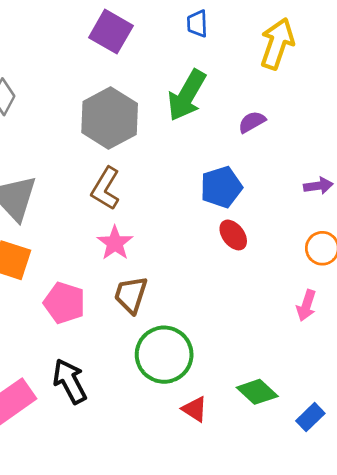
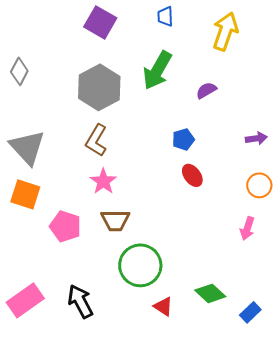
blue pentagon: (221, 187) -> (183, 139), size x0.7
brown trapezoid: (131, 295) -> (115, 220), turned -108
black arrow: (70, 381) -> (80, 301), moved

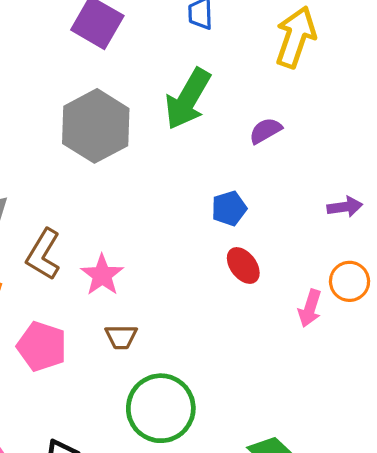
brown L-shape: (96, 140) -> (43, 254), moved
brown trapezoid: (115, 220) -> (121, 337), size x0.7
pink arrow: (247, 228) -> (310, 308), moved

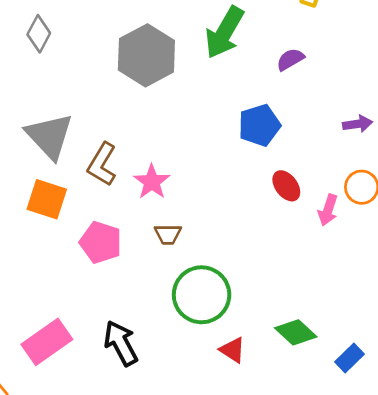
blue pentagon: (229, 208) -> (259, 125), size x1.4
red ellipse: (243, 265) -> (286, 186), moved

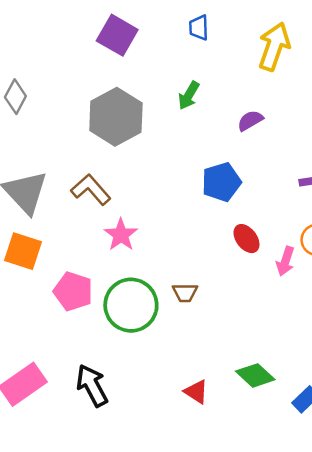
green arrow: (224, 32) -> (189, 95), size x0.6
brown L-shape: (102, 164) -> (91, 190), moved, turned 108
brown trapezoid: (168, 234) -> (185, 293), moved
green circle: (202, 295) -> (131, 305), moved

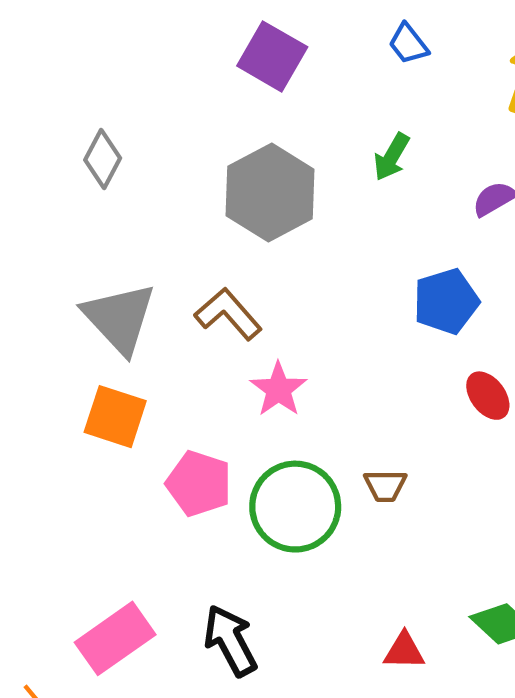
blue trapezoid: (199, 28) -> (408, 44), turned -36
red triangle: (196, 392) -> (404, 651), turned -32

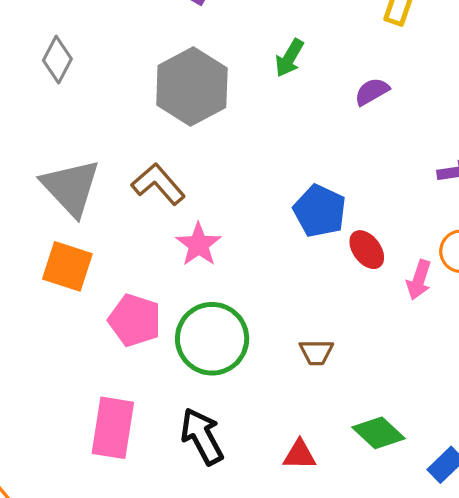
blue pentagon: (446, 301) -> (320, 211), moved, turned -30
brown trapezoid: (385, 486) -> (316, 352), moved
pink rectangle: (115, 638) -> (113, 428), moved, turned -46
black arrow: (230, 641) -> (202, 436), moved

